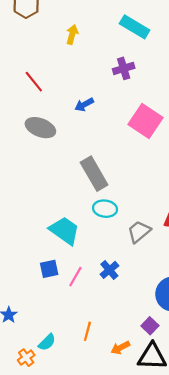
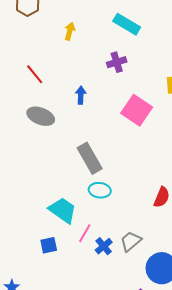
blue arrow: (84, 105) -> (81, 95), turned 120
gray trapezoid: (139, 232) -> (131, 241), moved
pink line: (75, 277) -> (85, 233), moved

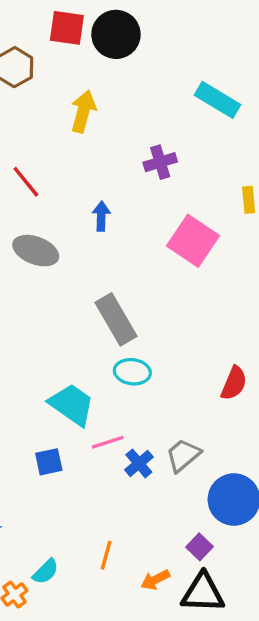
cyan rectangle: (127, 24) -> (218, 100), moved
yellow arrow: (70, 31) -> (83, 111), size x1.4
pink line: (85, 233) -> (108, 442), turned 42

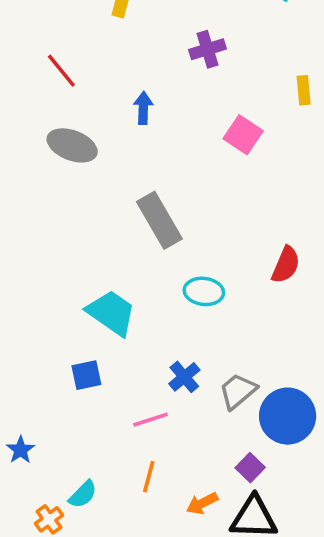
pink square: (193, 241) -> (243, 135), size x0.7
cyan ellipse: (132, 372) -> (204, 291), moved
red semicircle: (234, 383) -> (286, 265), moved
pink line: (108, 442) -> (150, 420), moved
gray trapezoid: (183, 455) -> (238, 391), moved

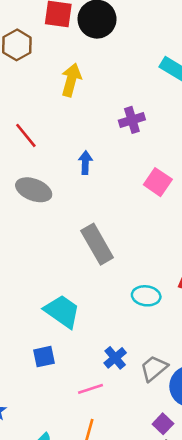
cyan ellipse: (204, 291) -> (146, 296), moved

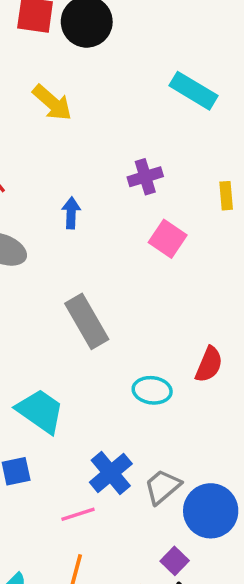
yellow arrow: (71, 80) -> (52, 103), turned 116
purple cross: (132, 120) -> (145, 177), moved
blue cross: (115, 358) -> (111, 473), size x1.4

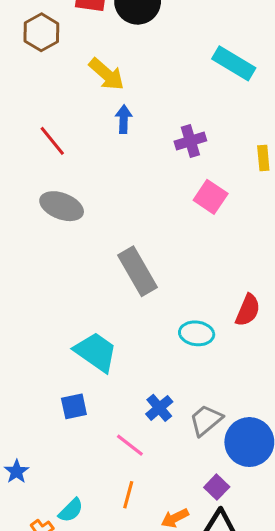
blue arrow: (71, 213) -> (124, 119), moved
blue cross: (111, 473) -> (159, 408), size x0.7
pink line: (78, 514) -> (130, 445), turned 56

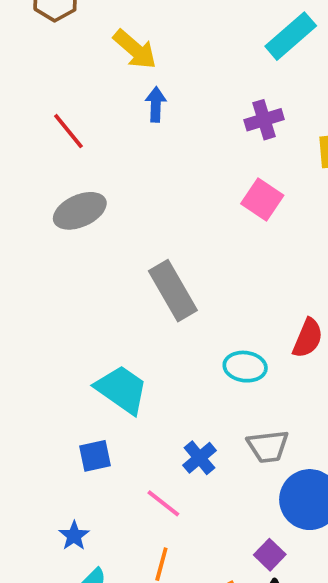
cyan rectangle: (234, 63) -> (291, 36), turned -72
purple cross: (190, 141) -> (264, 120), moved
gray ellipse: (62, 206) -> (80, 211), turned -45
gray trapezoid: (206, 420) -> (268, 446), moved, turned -147
blue star: (17, 472) -> (74, 536), moved

